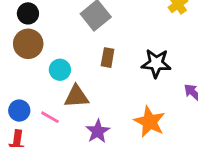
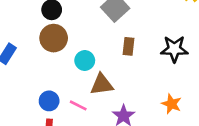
orange star: (150, 122) -> (171, 104), size x0.7

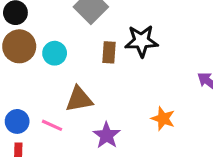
black star: (174, 49) -> (141, 41), moved
cyan circle: (85, 61) -> (55, 53), moved

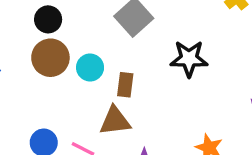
brown rectangle: (109, 52) -> (125, 85), moved

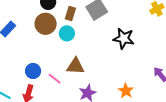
brown rectangle: (125, 85) -> (70, 14), moved

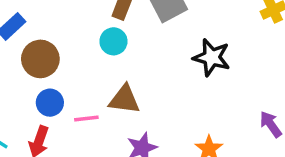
brown circle: (46, 24) -> (40, 59), moved
pink line: (55, 79) -> (86, 119), turned -48

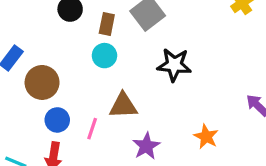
black star: (212, 57) -> (174, 65), moved
pink line: (86, 119) -> (92, 129), turned -55

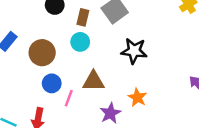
brown circle: (42, 82) -> (42, 53), moved
blue circle: (57, 120) -> (52, 83), moved
orange star: (206, 137) -> (137, 97), moved

